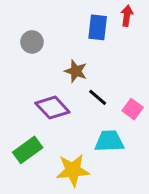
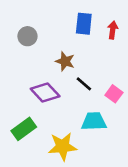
red arrow: (127, 16) -> (113, 30), moved

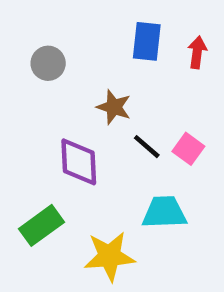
purple diamond: (45, 93) -> (79, 162), turned 40
pink square: (114, 94) -> (188, 149), moved

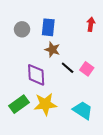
blue rectangle: (147, 41) -> (48, 27), moved
cyan trapezoid: (164, 212) -> (83, 110), moved, turned 35
yellow star: (109, 256) -> (45, 104), moved

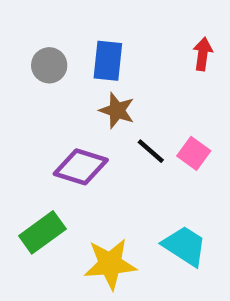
purple diamond: (36, 75) -> (81, 167), turned -70
yellow star: (45, 104) -> (110, 264), moved

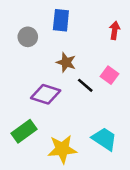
blue rectangle: (108, 61) -> (61, 20), moved
pink square: (194, 153) -> (109, 75), moved

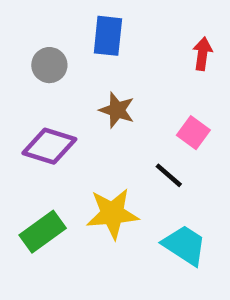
black line: (85, 85) -> (169, 175), moved
purple diamond: (46, 94) -> (49, 146), moved
yellow star: (62, 149) -> (112, 214), moved

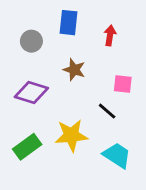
red arrow: (202, 54) -> (110, 35), moved
pink square: (193, 133) -> (123, 84), turned -30

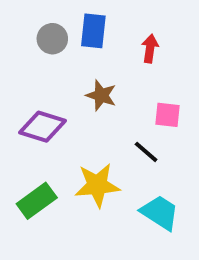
gray circle: (31, 41) -> (52, 39), moved

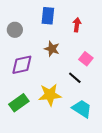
gray circle: (52, 39) -> (15, 30), moved
pink square: (168, 115) -> (86, 59), turned 32
purple diamond: (43, 127) -> (22, 65), turned -30

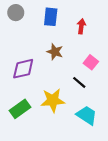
gray circle: (15, 30) -> (16, 13), moved

